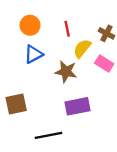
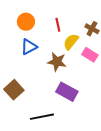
brown square: (16, 104) -> (14, 90), turned -30
purple rectangle: (78, 106) -> (67, 92), turned 40

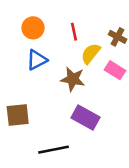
brown square: (14, 90) -> (18, 115), turned 36

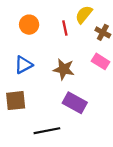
yellow semicircle: (91, 54) -> (84, 15), moved
blue triangle: (37, 60) -> (23, 65), moved

